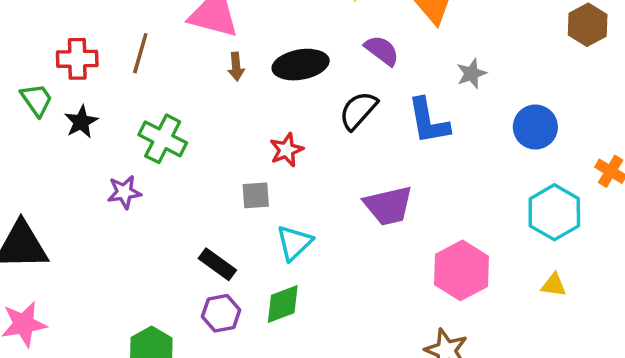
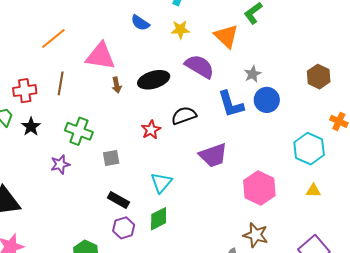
brown hexagon: (588, 25) -> (319, 77), moved
purple semicircle: (382, 50) -> (200, 66), size x1.4
black semicircle: (358, 110) -> (184, 116), moved, turned 35
blue circle: (535, 127) -> (267, 100), moved
gray square: (256, 195) -> (111, 158), moved

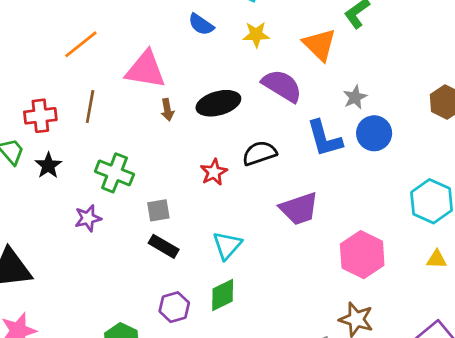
black rectangle: (118, 200) -> (164, 246), moved

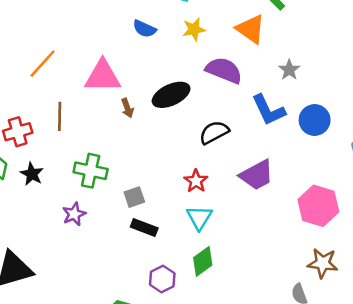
blue circle: (374, 133) -> (315, 120), moved
red star: (214, 172) -> (196, 181), moved

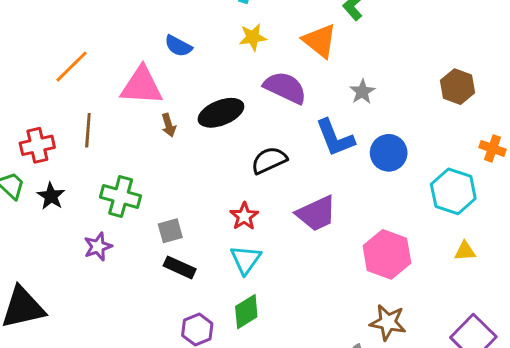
blue semicircle: (144, 29) -> (178, 46), moved

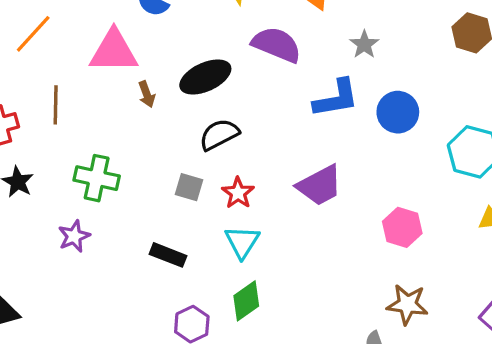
blue L-shape: (335, 138) -> (336, 98), turned -75
black semicircle: (269, 160) -> (219, 135), moved
gray square: (170, 231) -> (189, 187), moved, turned 35
pink hexagon: (387, 254) -> (402, 227), size x0.7

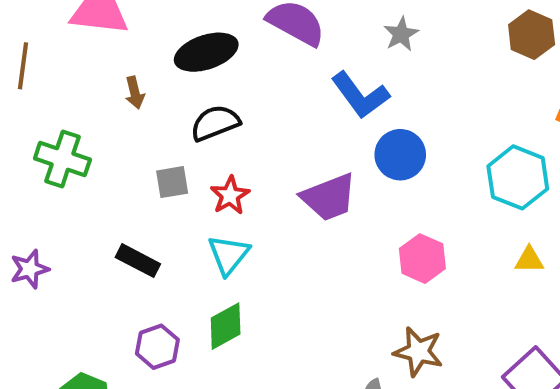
brown arrow: (147, 94) -> (135, 93), moved
blue L-shape: (336, 98) -> (360, 95), turned 57
blue circle: (398, 112) -> (400, 155), moved
gray square: (189, 187) -> (172, 182), turned -32
purple star: (74, 236) -> (30, 269), moved

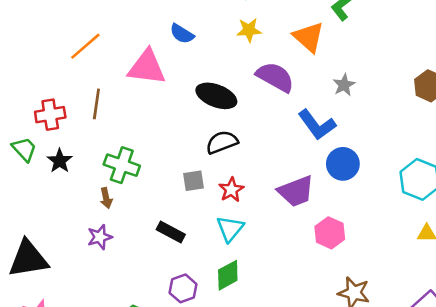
black ellipse: (206, 52) -> (216, 96), turned 39
brown arrow: (135, 93) -> (106, 198), moved
pink hexagon: (422, 259) -> (330, 233), moved

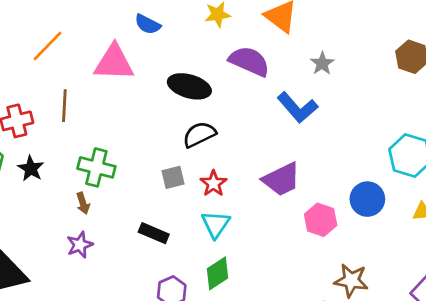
blue circle: (343, 164) -> (367, 199), moved

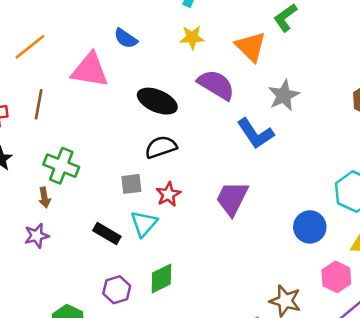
gray star: (322, 63) -> (284, 95), size x1.4
purple trapezoid: (281, 179) -> (232, 198), turned 135
pink hexagon: (321, 220) -> (336, 277), moved
cyan triangle: (216, 224) -> (144, 224), moved

